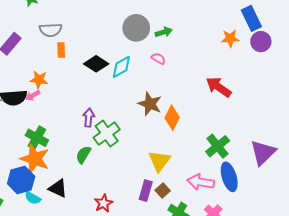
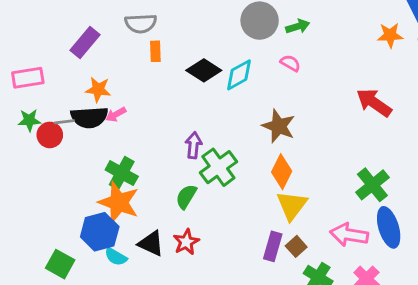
orange star: (39, 80) -> (98, 89), moved
orange diamond: (172, 118) -> (282, 172), moved
red star: (103, 203) -> (186, 242), moved

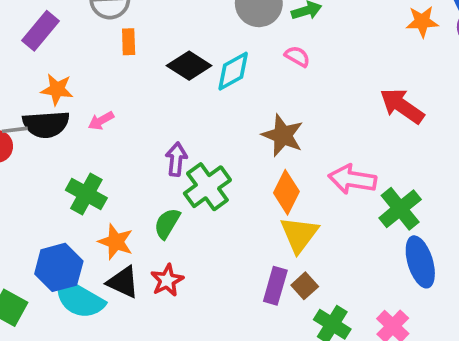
pink arrow: (116, 114) -> (101, 121), moved
orange star: (119, 202) -> (116, 242), moved, size x0.7
pink arrow: (349, 235) -> (352, 179), moved
cyan semicircle: (116, 257) -> (79, 299), size x1.8

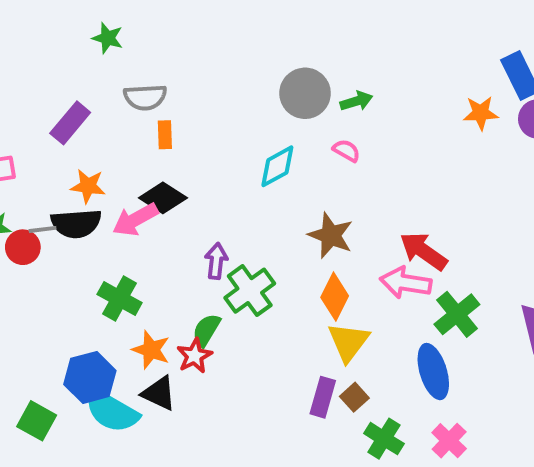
black diamond: (189, 66) -> (163, 198), moved
red arrow: (402, 106) -> (423, 251), moved
pink arrow: (101, 121) -> (135, 220), size x1.6
blue ellipse: (420, 262) -> (433, 372), moved
red star: (167, 280) -> (194, 356), moved

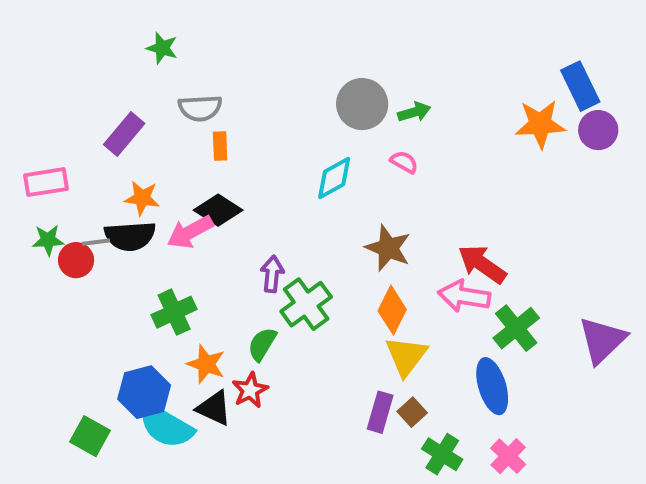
orange star: (481, 113) -> (540, 124), size x1.4
green cross: (120, 299) -> (174, 312), turned 36
red star: (194, 356) -> (250, 390), moved

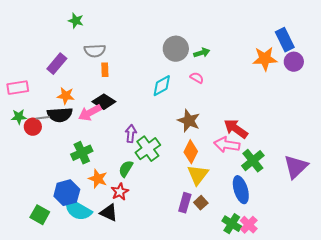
black triangle: (214, 408) -> (109, 213), moved
green cross: (442, 454) -> (232, 224), moved

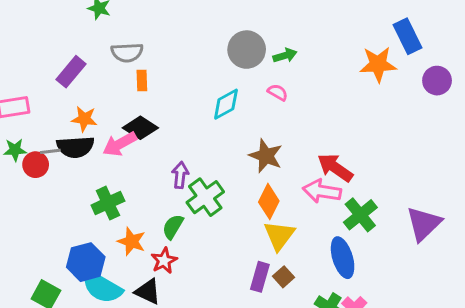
purple circle: (294, 62) -> (437, 81), moved

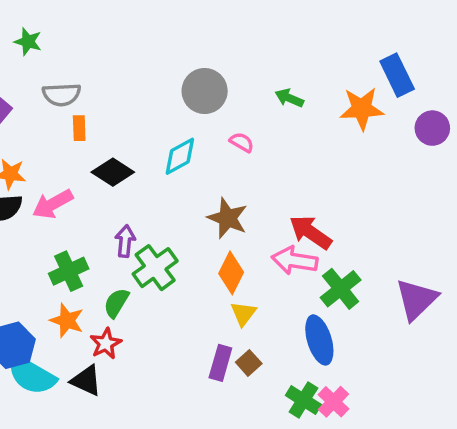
green arrow: (285, 55) -> (289, 98), moved, turned -140
black diamond: (140, 128) -> (113, 172), moved
green cross: (108, 203) -> (69, 271), moved
yellow triangle: (279, 235) -> (243, 313), size x0.7

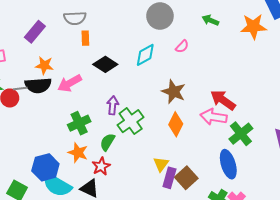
pink semicircle: (242, 142) -> (182, 46), turned 104
yellow triangle: (243, 313) -> (161, 164), moved
brown square: (249, 363) -> (186, 178), size x1.5

